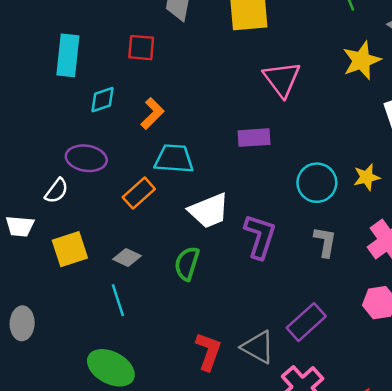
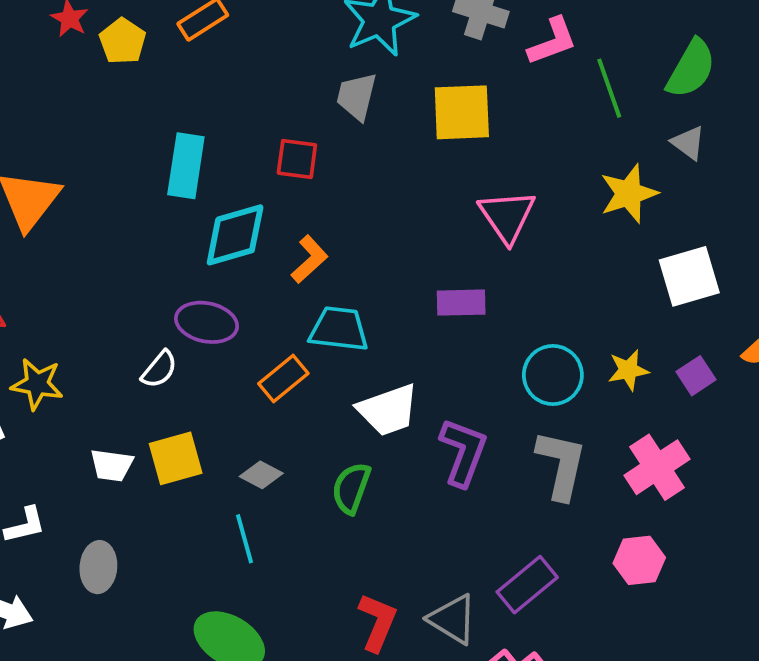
cyan diamond: (103, 100) -> (235, 235), size x1.6
white trapezoid: (20, 226) -> (112, 465), moved
gray L-shape: (325, 242) -> (561, 465), size x1.5

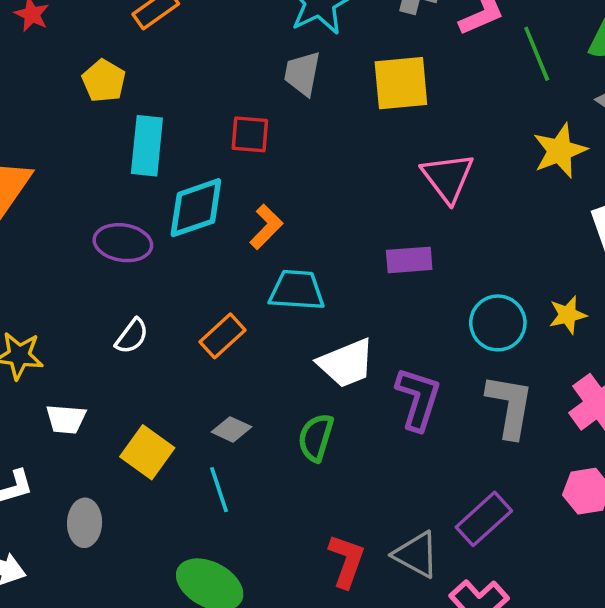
yellow pentagon: (123, 41) -> (104, 81), moved
purple ellipse: (207, 322) -> (123, 243), moved
orange rectangle: (283, 378) -> (223, 336), moved
yellow square: (176, 458) -> (147, 452), moved, turned -36
white trapezoid: (112, 465) -> (66, 419), moved

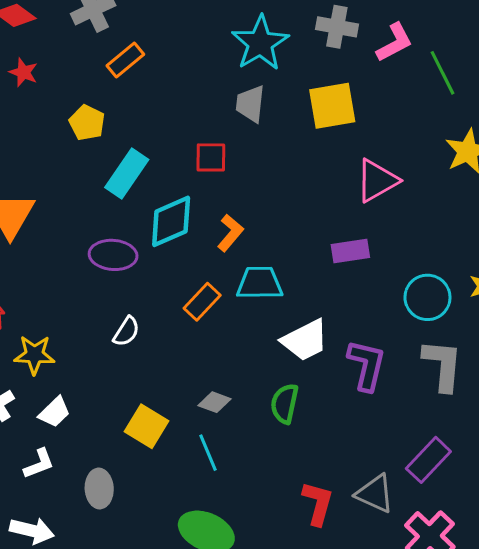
cyan rectangle: (147, 146) -> (127, 173), turned 33
pink triangle: (448, 177) -> (377, 181), turned 42
orange rectangle: (223, 336) -> (202, 302), moved
white trapezoid: (66, 419) -> (55, 412), moved, turned -44

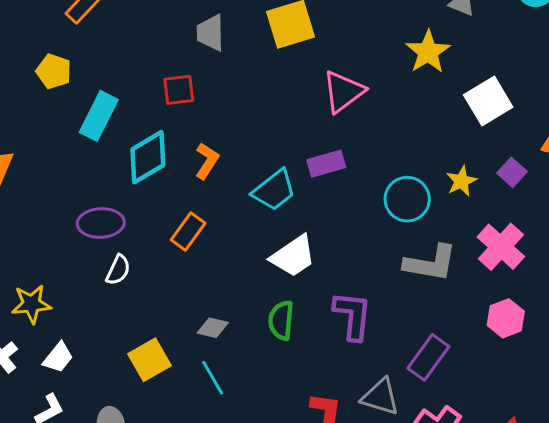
purple ellipse: (113, 255) -> (101, 223), moved
cyan trapezoid: (260, 283) -> (274, 190), moved, turned 150
purple L-shape: (367, 365) -> (353, 316), moved
gray L-shape: (443, 365) -> (430, 263), turned 102
yellow square: (146, 426) -> (149, 360), turned 36

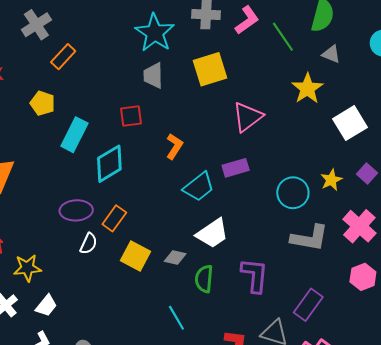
orange L-shape: (207, 161) -> (174, 146), moved
orange rectangle: (188, 232) -> (114, 218), moved
gray diamond: (213, 328) -> (175, 258), moved
yellow square: (149, 360) -> (135, 256), moved, turned -32
cyan line: (213, 378) -> (176, 318), moved

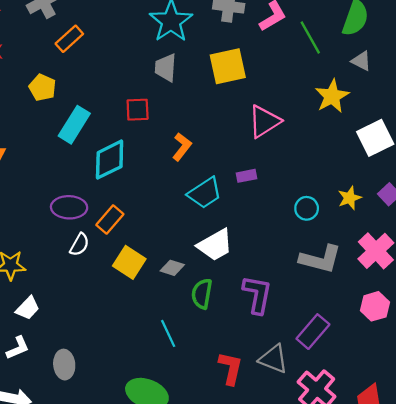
purple rectangle: (236, 168) -> (246, 176), size x0.7
cyan circle: (293, 193) -> (307, 208), size x0.7

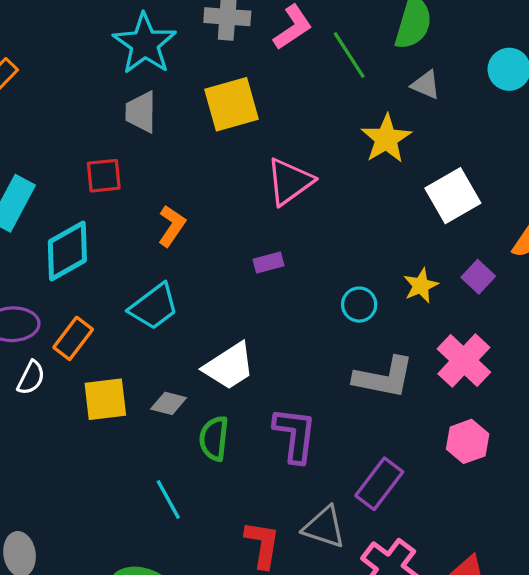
cyan trapezoid: (205, 193) -> (154, 307), moved
yellow square: (129, 262) -> (105, 399), turned -36

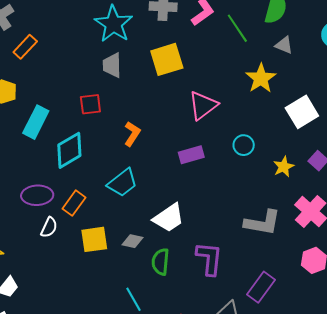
purple rectangle: (269, 263) -> (191, 155), size x1.4
cyan circle: (359, 305) -> (244, 145), moved

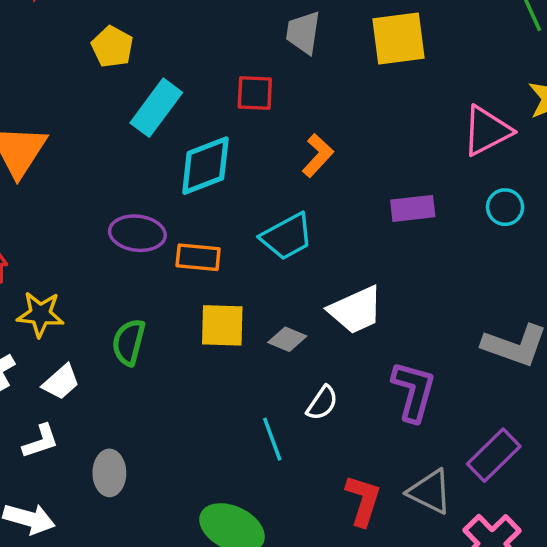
pink triangle: (203, 105) -> (487, 131), moved
orange rectangle: (74, 203) -> (198, 257), turned 50
white semicircle: (49, 227) -> (322, 403), moved
green semicircle: (160, 262) -> (129, 342), moved

